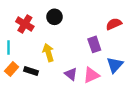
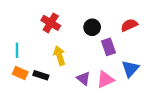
black circle: (54, 17) -> (92, 27), moved
red cross: (25, 24) -> (51, 23), moved
orange rectangle: (12, 69) -> (20, 73), turned 72

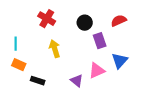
black rectangle: (41, 75) -> (38, 81), moved
purple triangle: (83, 78) -> (77, 81), moved

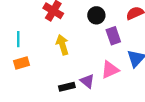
orange rectangle: (19, 65) -> (22, 63), turned -40
black rectangle: (38, 81) -> (67, 87), moved, turned -32

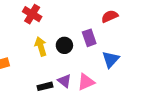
black circle: (96, 15) -> (64, 45), moved
pink triangle: (110, 70) -> (86, 82), moved

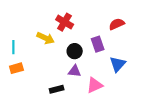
red cross: (32, 14) -> (65, 22), moved
yellow arrow: (41, 46) -> (46, 38), moved, turned 132
purple triangle: (64, 81) -> (75, 71), moved, turned -32

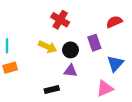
yellow arrow: (46, 38) -> (48, 47), moved
pink triangle: (95, 85) -> (105, 88), moved

